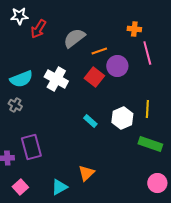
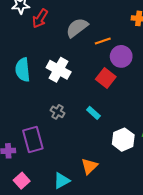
red square: (94, 77) -> (106, 78), moved
cyan semicircle: (21, 79) -> (23, 70), turned 105
gray cross: (15, 105) -> (58, 112), moved
white hexagon: (122, 118) -> (123, 140), moved

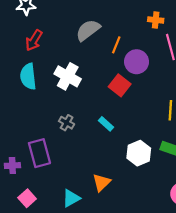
red arrow: (40, 18) -> (34, 40), moved
orange line: (103, 41) -> (116, 45), turned -49

